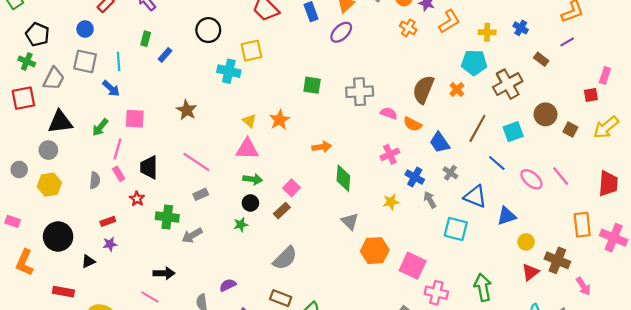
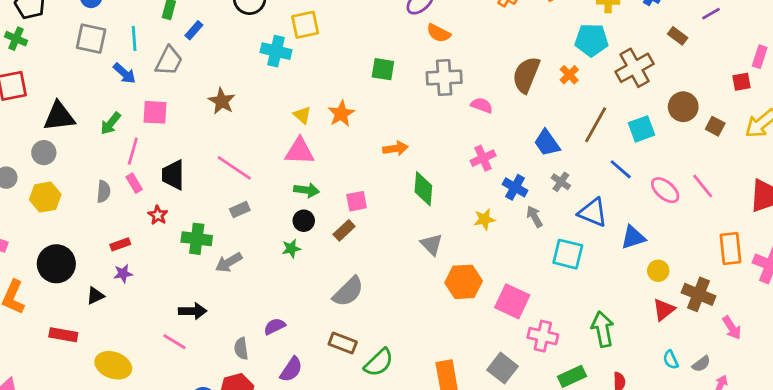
gray trapezoid: (54, 79) -> (169, 61), moved
orange semicircle: (413, 124) -> (439, 33), moved
pink square: (292, 188) -> (357, 201), turned 35

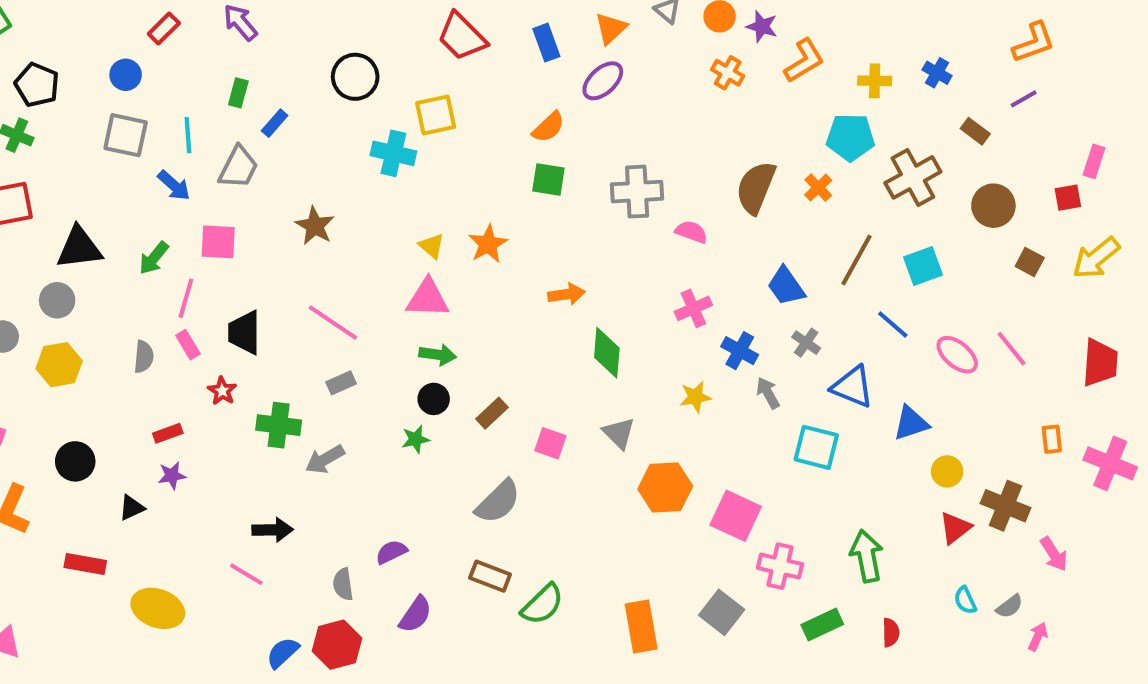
orange semicircle: (439, 33) -> (548, 127), moved, turned -70
brown circle: (683, 107) -> (993, 206), moved
pink square: (357, 201) -> (550, 443), moved, turned 30
orange rectangle: (730, 249) -> (1052, 439), size x0.6
black circle: (56, 264) -> (75, 461), size x0.7

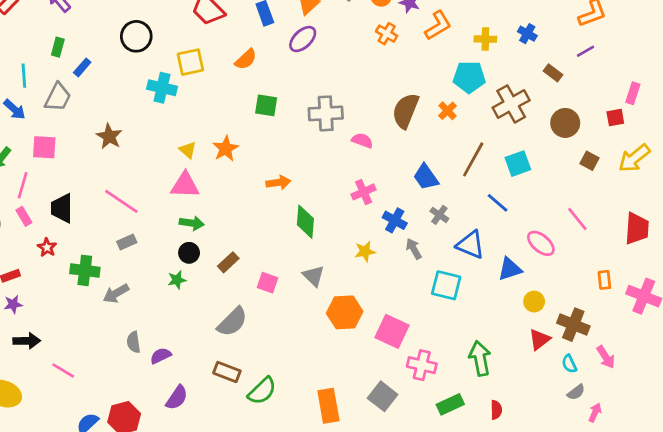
orange semicircle: (548, 127) -> (246, 59), moved
pink ellipse: (957, 355) -> (541, 243), moved
black arrow: (273, 530) -> (27, 341), moved
gray semicircle: (343, 584) -> (134, 342), moved
cyan semicircle: (965, 600) -> (569, 364), moved

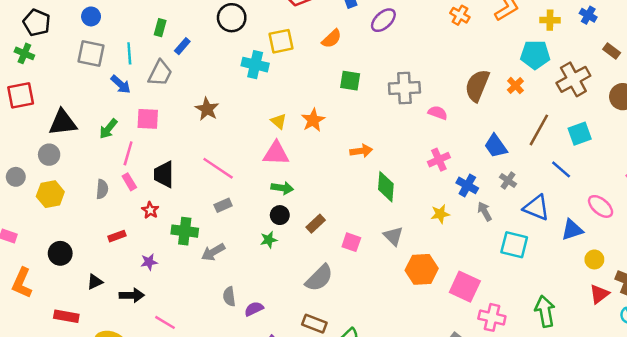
purple star: (13, 304) -> (149, 262), moved

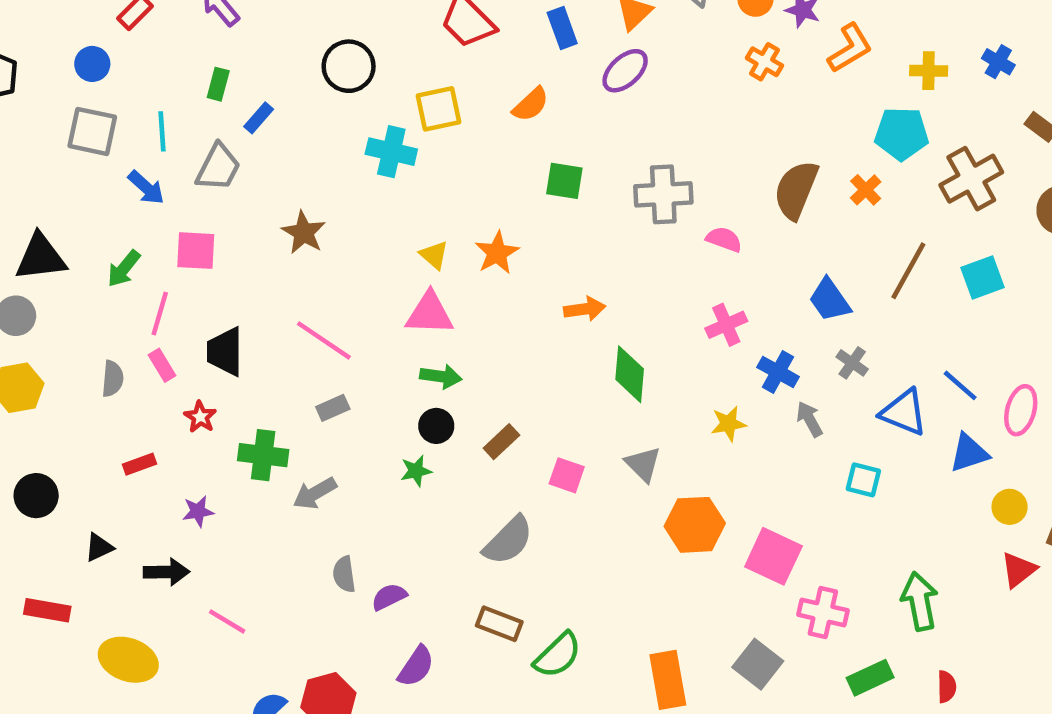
blue line: (561, 169) -> (960, 385), moved
pink ellipse: (601, 206) -> (1021, 410), turned 65
cyan square: (514, 245) -> (863, 480), size x0.7

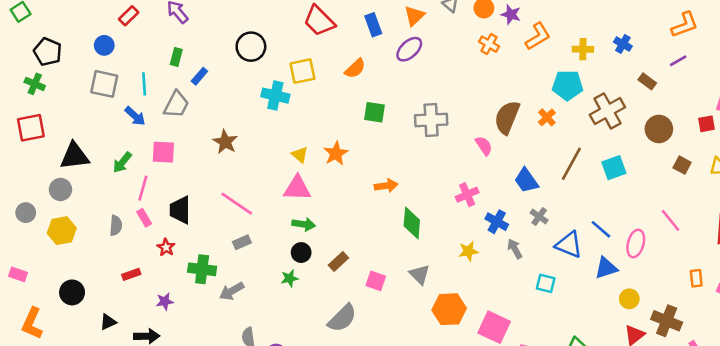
pink semicircle: (724, 239) -> (484, 146), moved, turned 36

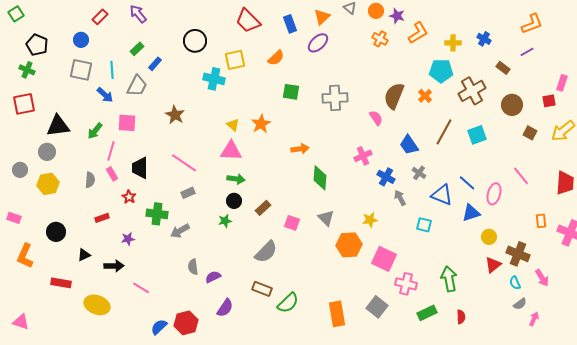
green rectangle: (176, 57) -> (137, 49), turned 32
yellow star: (468, 251) -> (370, 220), moved

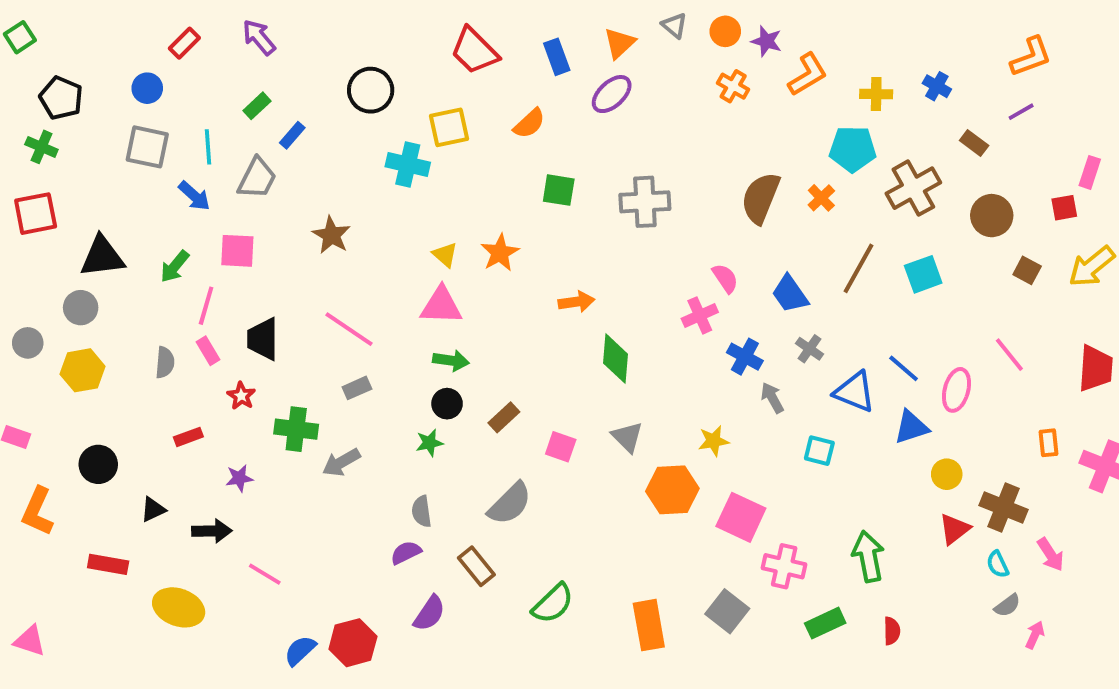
pink semicircle: (376, 118) -> (725, 278), moved
gray semicircle: (193, 267) -> (422, 511), moved
brown rectangle: (262, 289) -> (476, 566), moved, turned 30

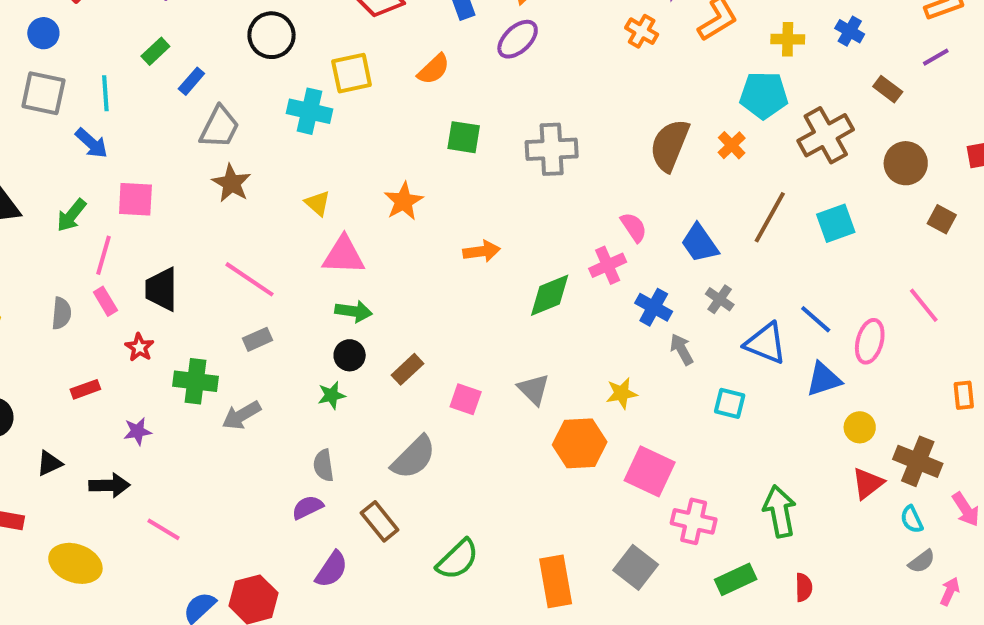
gray trapezoid: (257, 178) -> (219, 127), moved
yellow triangle: (445, 255) -> (318, 203), moved
green diamond: (616, 359) -> (550, 295), moved, turned 63

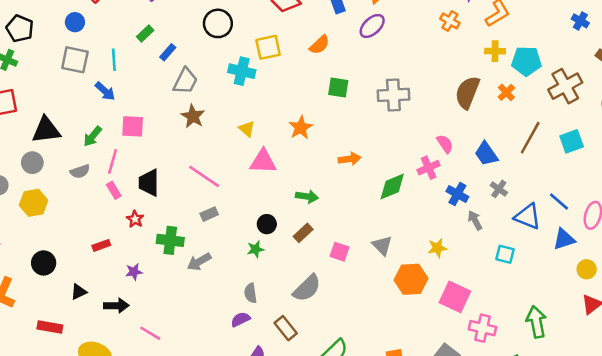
yellow cross: (788, 39) -> (495, 51), moved
green arrow: (354, 311) -> (307, 197), moved
gray semicircle: (61, 313) -> (80, 171), moved, turned 66

